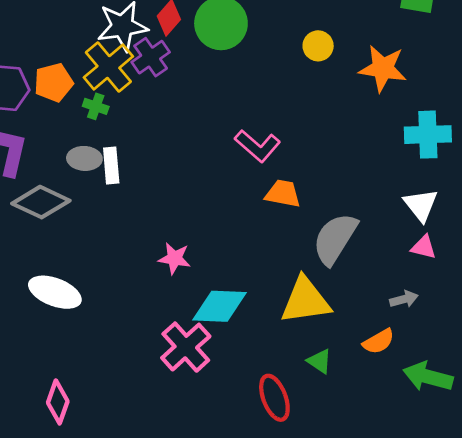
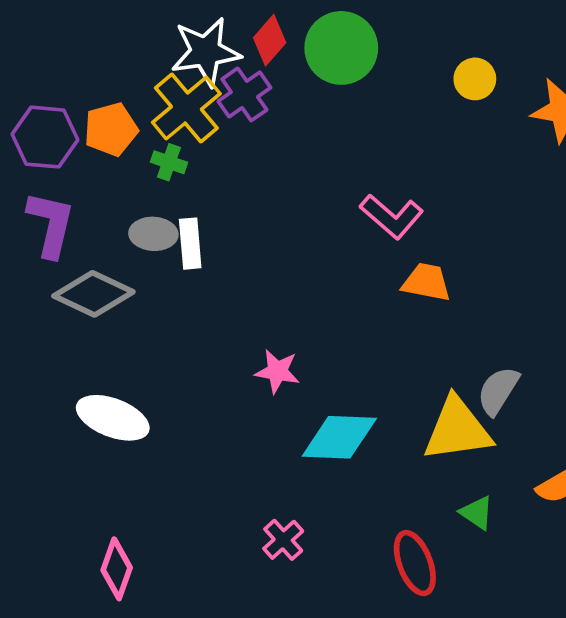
gray semicircle: (335, 239) -> (498, 391), moved, size x0.7
pink cross: (186, 347) -> (283, 540), moved, size x0.6

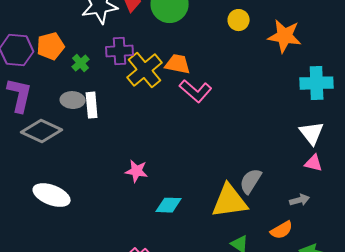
purple cross: (244, 94) -> (120, 51), moved, turned 32
yellow cross: (186, 108) -> (145, 70), moved
green cross: (169, 162) -> (81, 63), turned 30
orange trapezoid: (426, 282) -> (178, 64), moved
cyan diamond: (339, 437) -> (169, 205), size x0.7

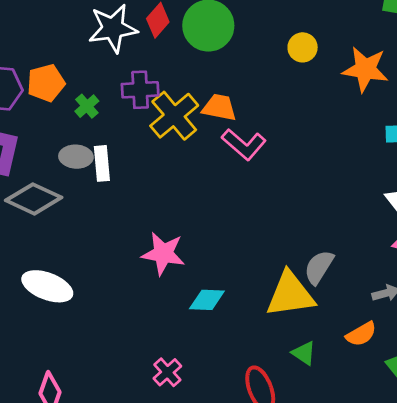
pink star: (137, 171) -> (163, 254), size x1.4

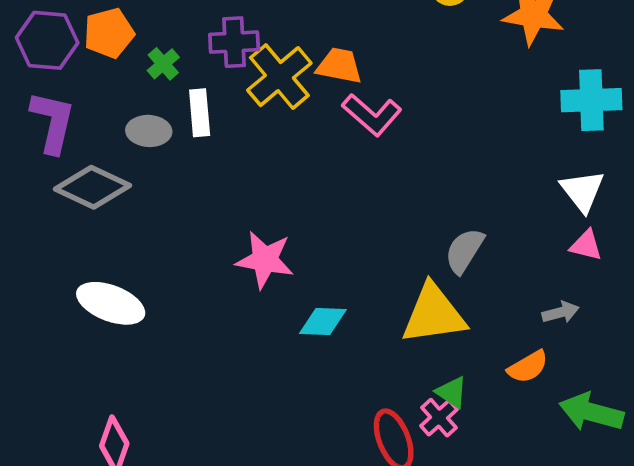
white rectangle: (102, 163) -> (200, 113), moved
gray semicircle: (319, 267) -> (464, 251), moved
pink cross: (167, 372) -> (439, 418), moved

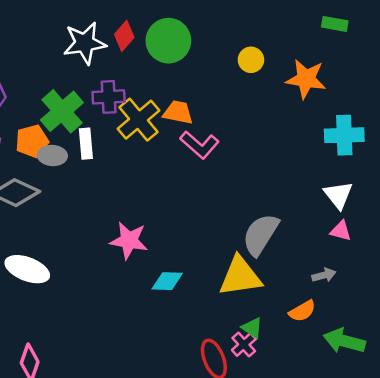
orange pentagon: (109, 33) -> (32, 141), moved
green cross: (163, 64) -> (62, 111), size x2.0
gray semicircle: (464, 251) -> (261, 234), size x1.4

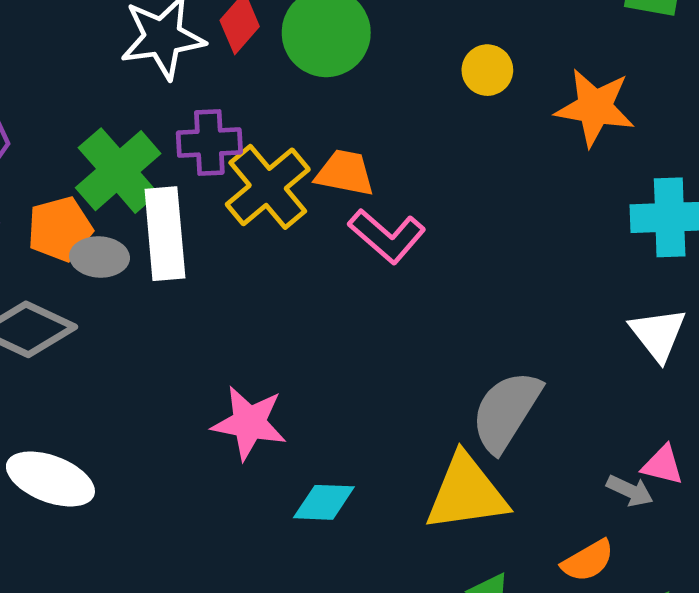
white rectangle: (86, 144) -> (165, 234), size x1.5
pink triangle: (341, 231) -> (663, 465), moved
gray arrow: (324, 275) -> (630, 491), turned 40

